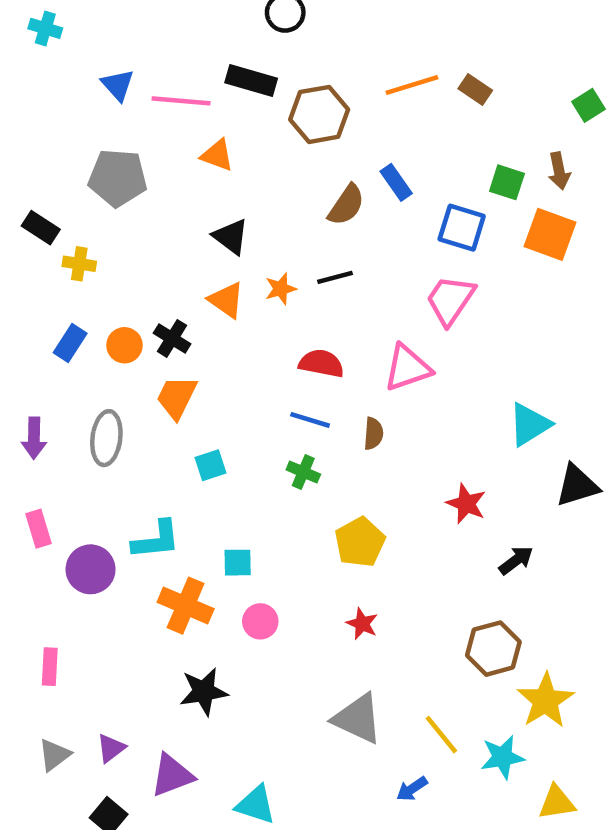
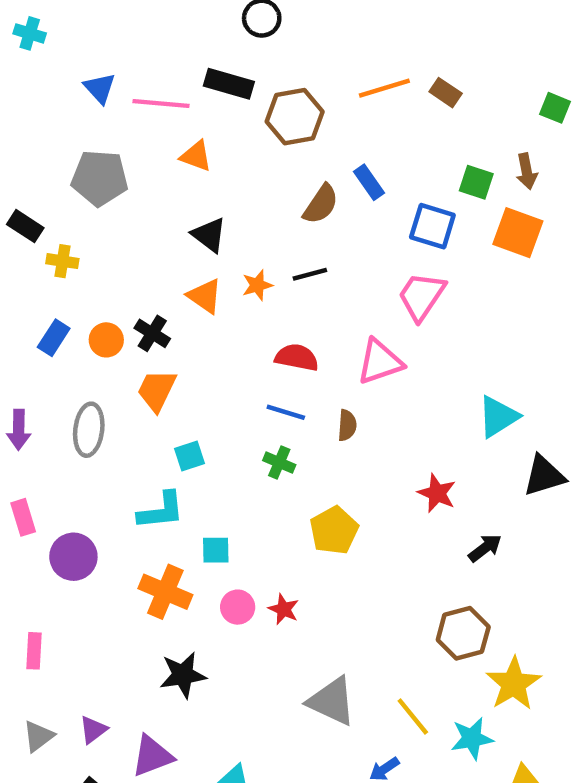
green square: (588, 105) -> (555, 108), turned -36
cyan L-shape: (156, 540) -> (161, 511), moved
red star: (362, 624) -> (284, 609), moved

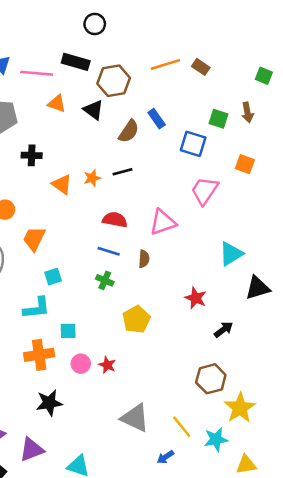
orange square: (518, 233) -> (245, 164), moved, size x0.7
black triangle: (209, 235) -> (93, 110), moved
pink trapezoid: (422, 296) -> (205, 191), moved
black cross: (152, 333) -> (32, 155), moved, turned -30
orange cross: (165, 592) -> (39, 355), turned -32

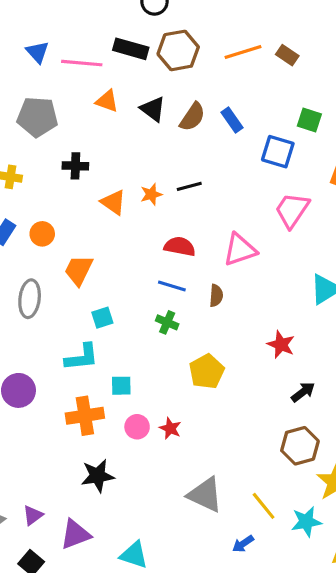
brown hexagon: (114, 81) -> (178, 50), moved
brown semicircle: (129, 131) -> (192, 117), moved
black arrow: (223, 330) -> (303, 392), moved

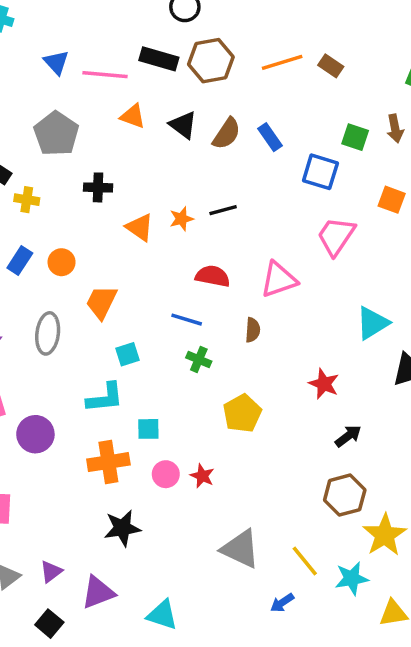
gray pentagon: (37, 117) -> (56, 134), turned 30
blue line: (172, 286) -> (187, 320), moved

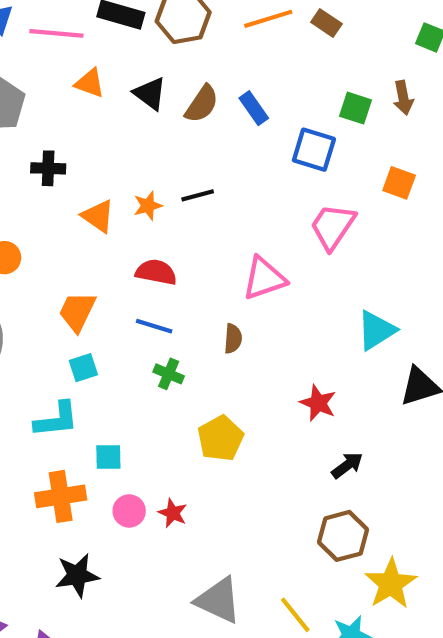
red semicircle: (213, 276) -> (156, 272), moved
orange trapezoid: (101, 302) -> (77, 312), moved

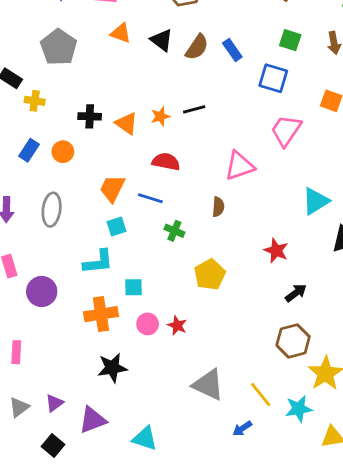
green square: (355, 108) -> (290, 40), moved
black cross: (48, 168) -> (90, 116), moved
blue line: (154, 326) -> (150, 198), moved

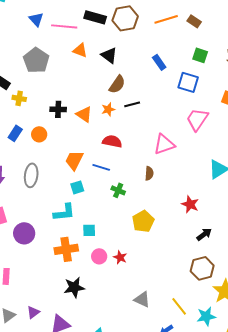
brown semicircle: (197, 47) -> (117, 84), moved
gray triangle: (208, 385) -> (142, 299), size x0.7

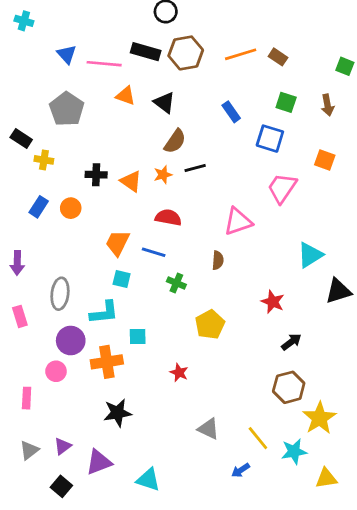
gray ellipse: (31, 175) -> (60, 294), moved
cyan square: (77, 187) -> (122, 279), turned 32
purple circle: (24, 233) -> (71, 341), moved
pink circle: (99, 256) -> (56, 371), moved

